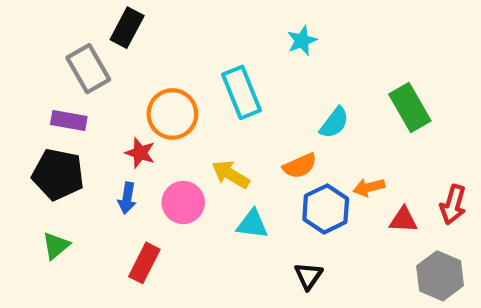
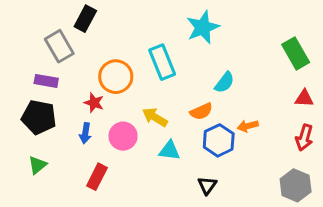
cyan star: (302, 41) -> (203, 27), size x1.6
green rectangle: (410, 108) -> (296, 53), moved
red triangle: (403, 220) -> (304, 98), moved

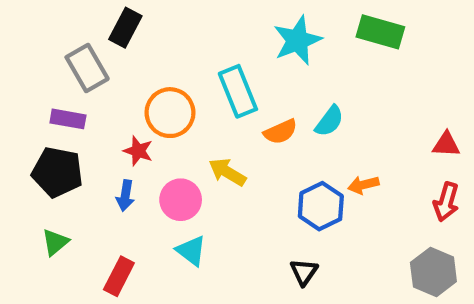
green rectangle: (296, 53) -> (380, 32), moved, turned -44
orange semicircle: (201, 111) -> (280, 132), moved
cyan triangle: (169, 151) -> (191, 251), moved, turned 30
red rectangle: (97, 177) -> (119, 276), moved

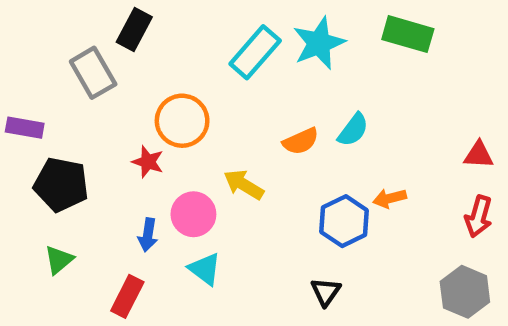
cyan rectangle: (238, 91) -> (255, 52), moved, turned 63
purple rectangle: (68, 119) -> (25, 128), moved
blue arrow: (125, 195) -> (148, 235), moved

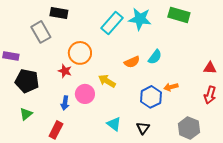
black rectangle: (134, 29) -> (59, 13), turned 72
cyan star: (319, 43) -> (140, 19), turned 30
cyan triangle: (205, 269) -> (114, 124), moved
gray hexagon: (465, 292) -> (189, 128), moved

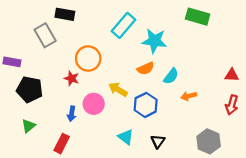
cyan star: (140, 19) -> (154, 41), moved
cyan semicircle: (155, 57) -> (171, 76), moved
blue hexagon: (151, 97) -> (146, 105), moved

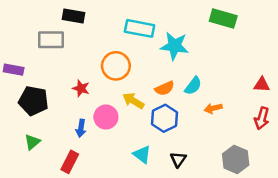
cyan rectangle: (124, 25) -> (140, 28), turned 60
gray rectangle: (45, 35) -> (51, 40), turned -60
orange circle: (88, 59) -> (116, 66), moved
orange semicircle: (146, 68) -> (165, 88), moved

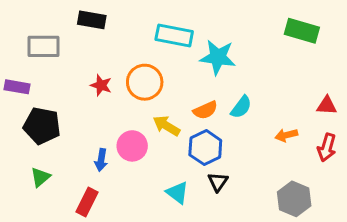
green rectangle: (223, 18) -> (302, 31), moved
gray rectangle: (51, 40) -> (43, 46), moved
red star: (81, 88) -> (101, 85), moved
orange arrow: (213, 108) -> (286, 135), moved
black triangle: (178, 159) -> (218, 182), moved

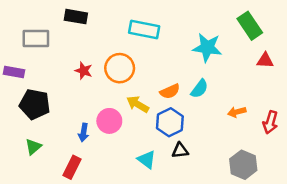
green rectangle: (302, 31) -> (250, 26), turned 40
cyan star: (218, 57) -> (207, 48), moved
red triangle: (327, 105) -> (265, 60), moved
black triangle: (218, 182) -> (180, 151), turned 48

